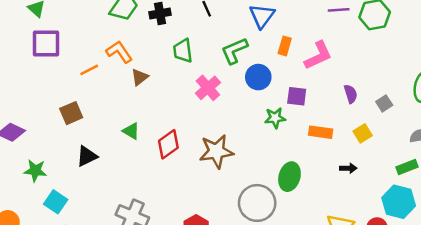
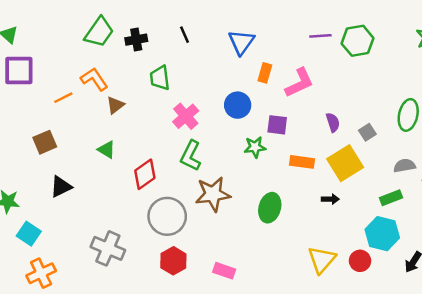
green L-shape: (234, 51) -> (191, 156), moved, turned -40
green triangle: (131, 131) -> (107, 150), moved
yellow square: (363, 133) -> (345, 163), size x1.8
brown star: (216, 151) -> (213, 194), moved
gray circle: (257, 203) -> (167, 216), moved

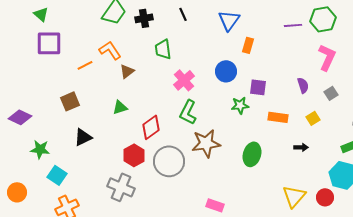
purple line: (320, 36) -> (293, 25), moved
pink L-shape: (299, 83) -> (327, 57), moved, turned -40
green triangle: (107, 150) -> (120, 107), turned -49
yellow square: (345, 163) -> (313, 118), size x0.5
red hexagon: (173, 261) -> (134, 155), moved

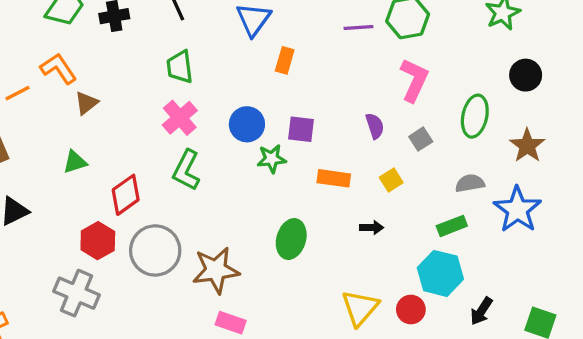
green trapezoid: (163, 49) -> (180, 67), moved
blue circle: (226, 71) -> (247, 124), moved
brown star: (206, 143) -> (216, 270), moved

